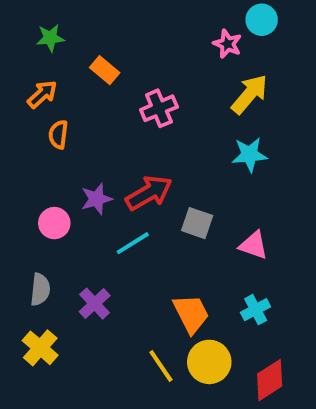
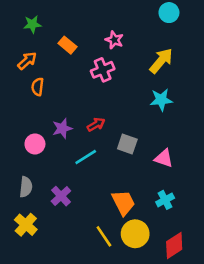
pink star: (227, 44) -> (114, 40), moved
red arrow: (149, 193) -> (96, 124), size x0.6

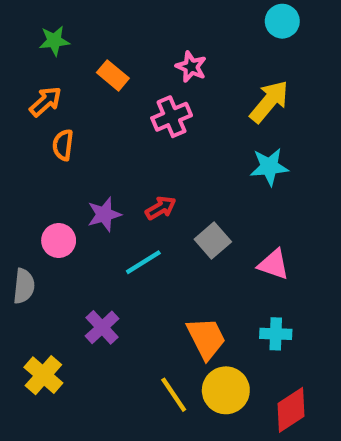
gray square: (127, 144) -> (213, 240), turned 30
gray semicircle: (26, 187) -> (24, 286), moved
cyan cross: (165, 200) -> (276, 334), turned 30

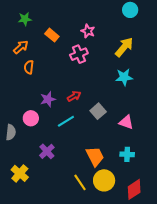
pink circle: (59, 240) -> (31, 118), moved

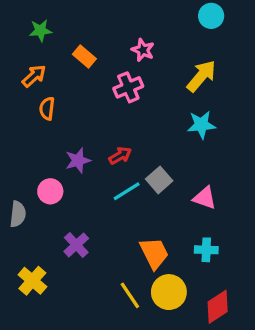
cyan line: (66, 121) -> (127, 191), moved

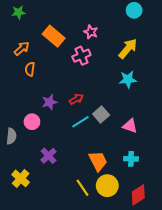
green star: (41, 30) -> (19, 12), moved
orange rectangle: (84, 56) -> (54, 36), size x1.5

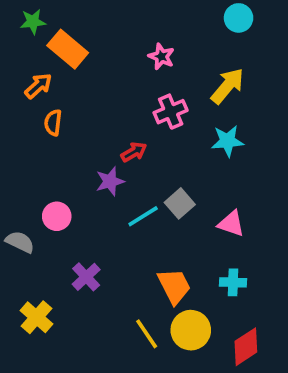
orange rectangle: (54, 36) -> (68, 49), moved
pink cross: (81, 56) -> (171, 112), moved
red arrow: (76, 99) -> (134, 152), moved
purple star: (50, 102) -> (110, 181), moved
gray semicircle: (11, 136) -> (20, 242), turned -70

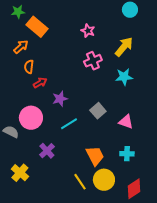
red arrow: (134, 152) -> (40, 83), moved
pink circle: (57, 216) -> (31, 118), size x1.5
cyan line: (143, 216) -> (69, 124), moved

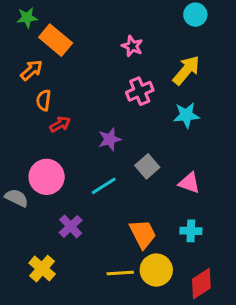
purple star: (60, 99) -> (110, 139), moved
yellow cross: (20, 173) -> (42, 269), moved
yellow line: (80, 182) -> (120, 273), turned -60

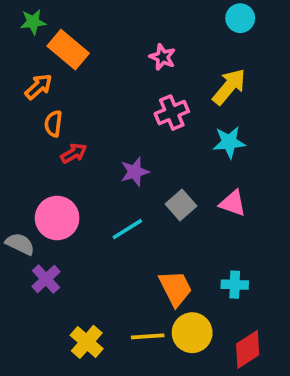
pink triangle: (189, 183) -> (233, 203), moved
purple cross: (71, 226) -> (46, 279), moved
yellow cross: (42, 269) -> (87, 342), moved

